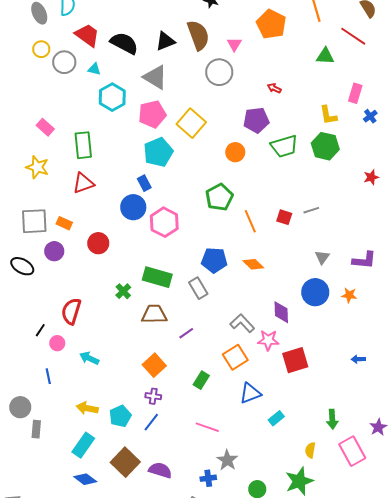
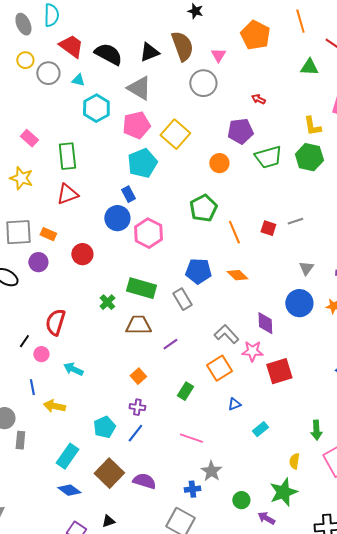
orange square: (154, 365) -> (138, 376), size x0.7
blue triangle: (250, 393) -> (234, 404), size x0.6
yellow arrow: (87, 408) -> (54, 406), moved

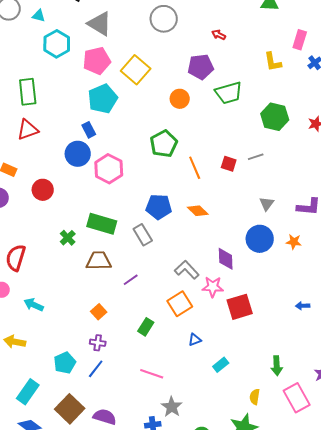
green hexagon: (309, 157) -> (275, 117), moved

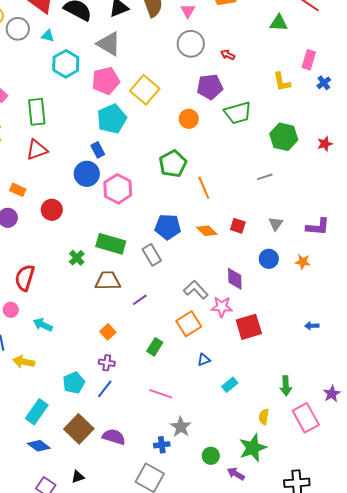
gray circle: (164, 19) -> (191, 44), moved
red square: (229, 164) -> (238, 226), moved
blue circle: (260, 239) -> (269, 259), size x0.7

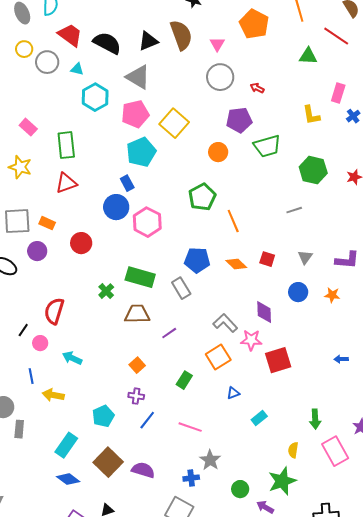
blue line: (105, 389) -> (147, 420), moved

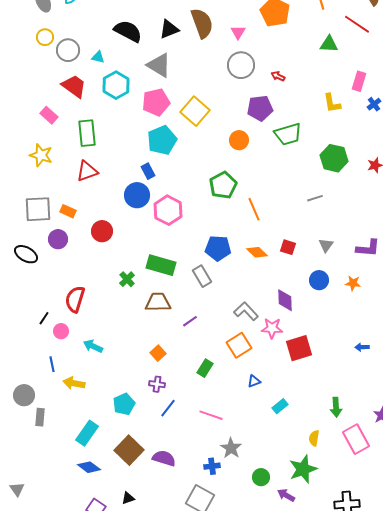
red trapezoid: (70, 35) -> (74, 86), moved

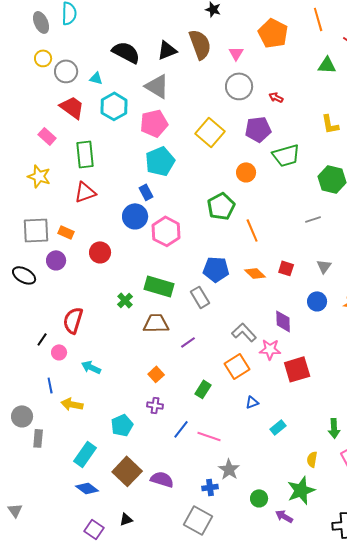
yellow square: (195, 111) -> (210, 132), moved
orange circle: (239, 140) -> (246, 172), moved
blue line: (168, 408) -> (181, 429), moved

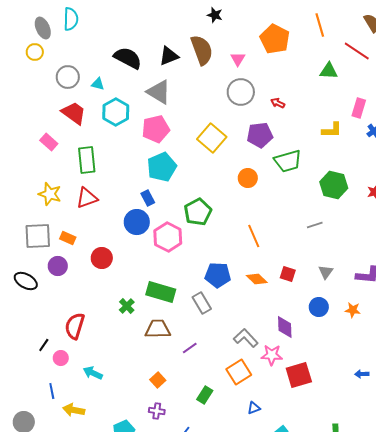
yellow circle: (43, 58) -> (35, 52), moved
yellow L-shape: (330, 124) -> (332, 130), turned -80
yellow star: (39, 176) -> (50, 194), moved
green pentagon: (221, 206) -> (198, 212), moved

